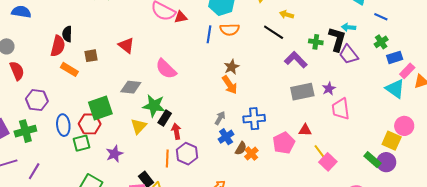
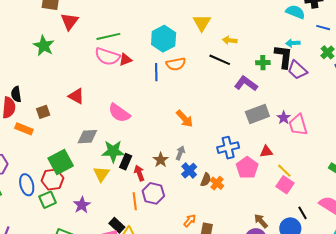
brown star: (232, 67) -> (161, 160), moved
purple star: (329, 89) -> (284, 118), moved
blue cross: (254, 119) -> (228, 148), moved
pink square: (328, 162) -> (285, 185), moved

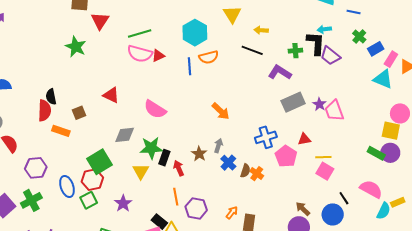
yellow line: (284, 171) -> (323, 157), turned -42
purple hexagon: (153, 193) -> (196, 208), moved

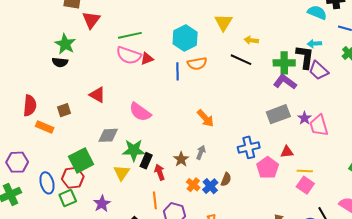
green cross: (295, 51) -> (284, 63), size x1.5
purple L-shape: (280, 72) -> (285, 82), moved
black semicircle: (51, 97) -> (60, 62), moved, turned -77
blue cross: (228, 163) -> (210, 186), moved
orange cross: (257, 174) -> (193, 185), moved

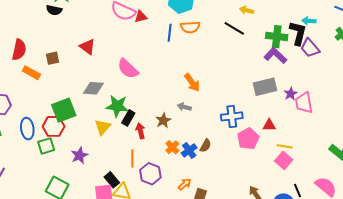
gray arrow: (201, 152) -> (184, 107), moved, turned -104

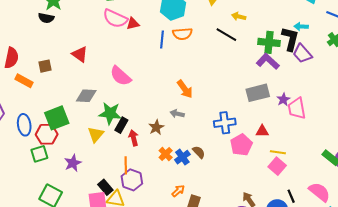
blue ellipse: (27, 129) -> (24, 125), moved
brown semicircle: (206, 146) -> (199, 152), turned -72
purple hexagon: (150, 174) -> (132, 180), moved

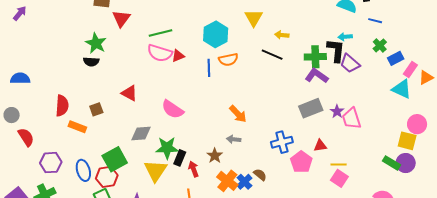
yellow triangle: (96, 134) -> (156, 171), size x1.4
orange cross: (166, 154) -> (227, 181), size x1.5

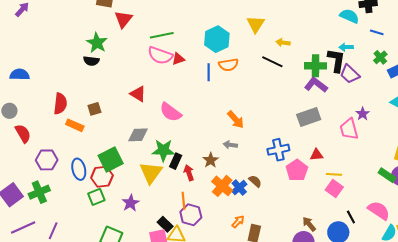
red triangle: (129, 93) -> (138, 94), moved
purple star: (337, 111) -> (363, 114), moved

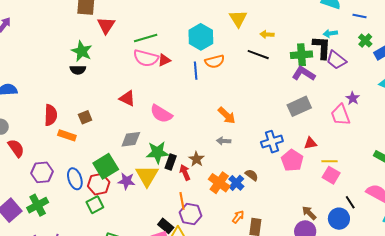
brown star: (211, 160) -> (196, 159), moved
purple star: (131, 203) -> (126, 181), moved, turned -30

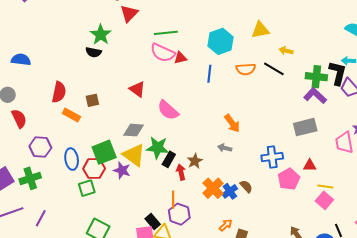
yellow triangle: (238, 19) -> (260, 30), turned 42
orange semicircle: (215, 61) -> (246, 69), moved
yellow triangle: (147, 176) -> (134, 155), moved, turned -35

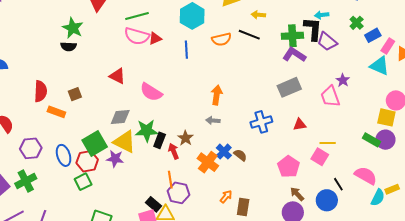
orange arrow: (232, 123) -> (217, 95), turned -126
pink pentagon: (289, 179) -> (289, 167), moved
yellow line: (325, 186) -> (328, 143), moved
blue cross: (230, 191) -> (224, 152), moved

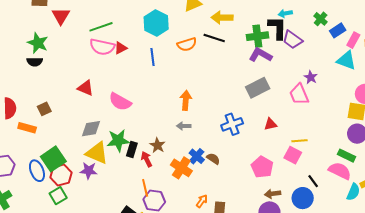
yellow arrow: (258, 15) -> (222, 18), size x1.5
green rectangle: (371, 140) -> (346, 156), moved
green square: (95, 143) -> (53, 159), moved
brown arrow: (297, 194) -> (273, 194), turned -49

